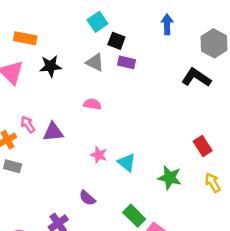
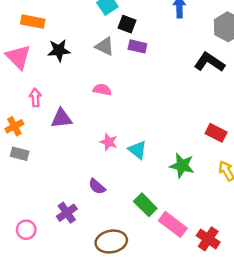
pink arrow: (28, 124) -> (35, 97), moved, turned 30
red rectangle: (203, 146) -> (216, 133), turned -30

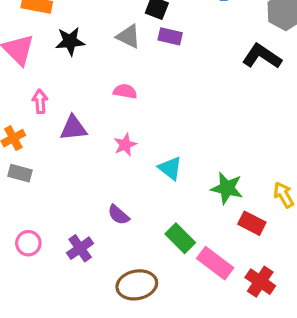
red rectangle: (216, 133) -> (252, 223), moved
pink star: (109, 142) -> (125, 145), moved, turned 30
pink circle: (26, 230) -> (28, 243), moved

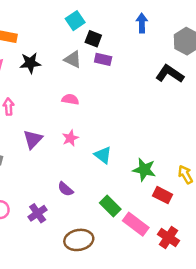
purple triangle: (73, 128) -> (33, 139), moved, turned -40

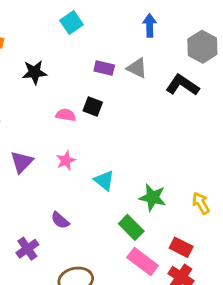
black square: (93, 39) -> (93, 106), moved
gray triangle: (73, 59) -> (137, 68), moved
black star: (30, 63) -> (35, 72), moved
red rectangle: (162, 195) -> (181, 247), moved
green rectangle: (110, 206) -> (131, 227), moved

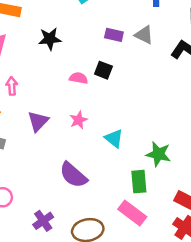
purple semicircle: (60, 220) -> (73, 175), size x1.6
green rectangle: (131, 227) -> (139, 182), turned 40
purple cross: (27, 249) -> (43, 221), moved
pink rectangle: (143, 261) -> (132, 213), moved

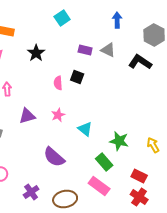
black star: (50, 39) -> (36, 53), turned -30
pink semicircle: (79, 78) -> (58, 83), turned -104
purple triangle: (38, 121) -> (27, 116), turned 30
green rectangle: (139, 182) -> (104, 162), turned -36

